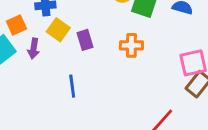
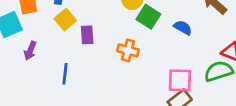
purple arrow: (34, 49) -> (30, 51), moved

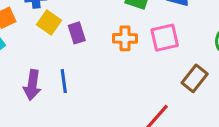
purple arrow: (30, 51) -> (32, 85), moved, size x1.4
pink square: (180, 80) -> (165, 38), moved

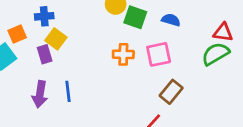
purple rectangle: (77, 33) -> (45, 54), moved
brown rectangle: (195, 78) -> (171, 92), moved

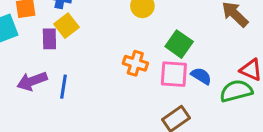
green square: (135, 17) -> (179, 44), moved
blue semicircle: (171, 20) -> (201, 76), moved
purple arrow: (40, 94) -> (32, 81), turned 45

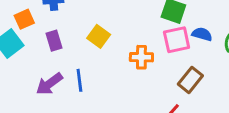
yellow square: (66, 26) -> (99, 36), moved
orange cross: (135, 63) -> (141, 57), moved

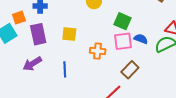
yellow square: (99, 36) -> (69, 34), turned -35
purple rectangle: (54, 41) -> (38, 34), size x1.5
blue line: (79, 80) -> (65, 69), moved

